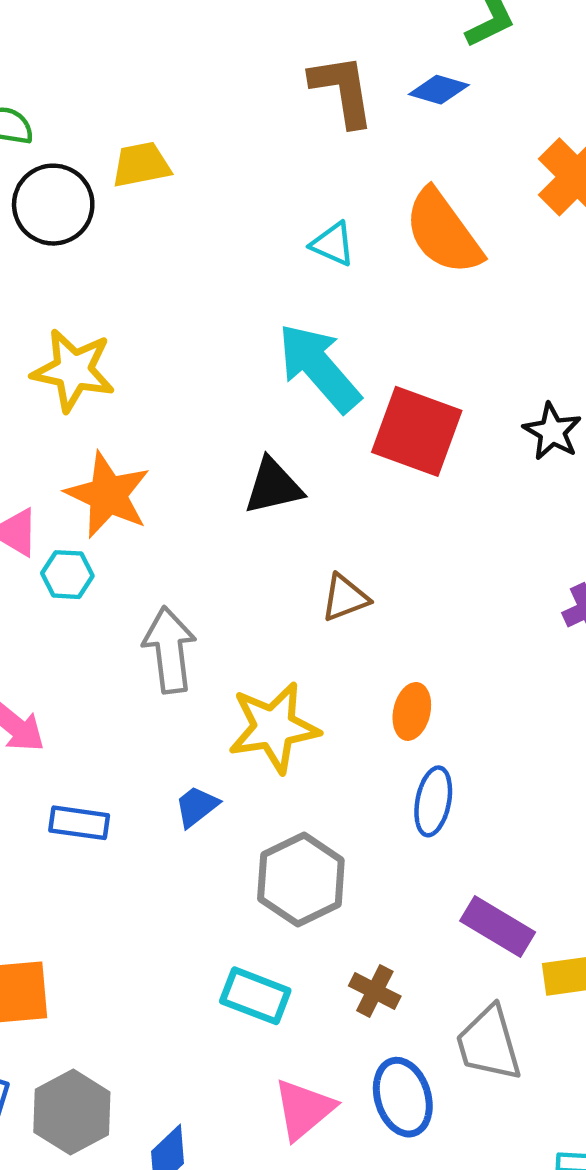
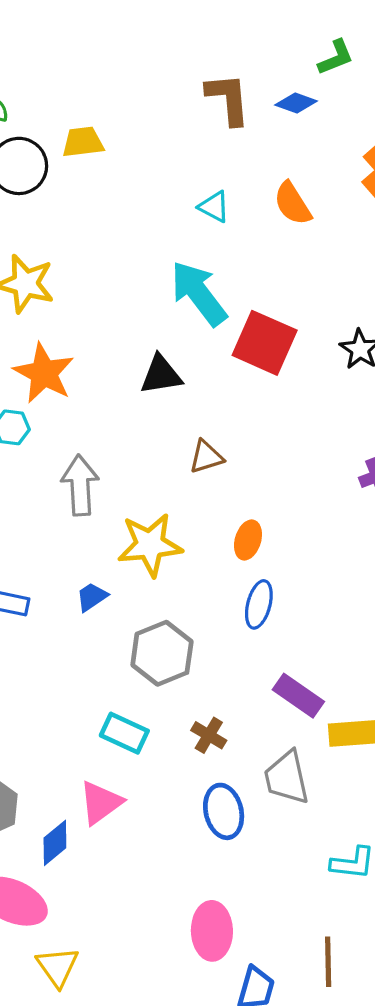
orange semicircle: (443, 232) -> (293, 204), size x0.7
pink triangle: (304, 1109) -> (101, 803), moved

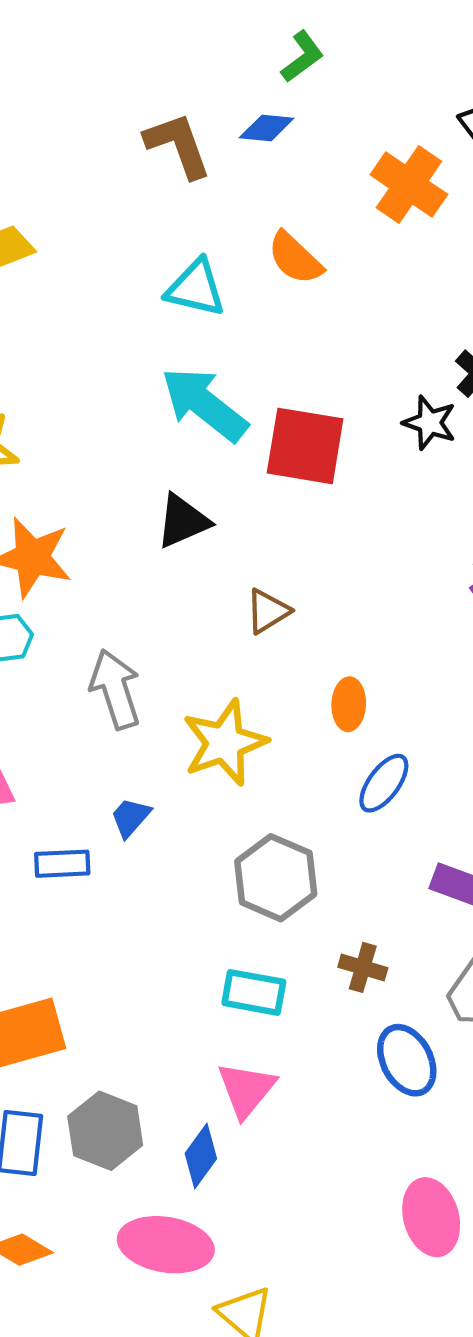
cyan triangle: (214, 207) -> (196, 288), size x1.4
blue trapezoid: (92, 597) -> (131, 817), moved
blue ellipse: (259, 604) -> (384, 783), turned 36

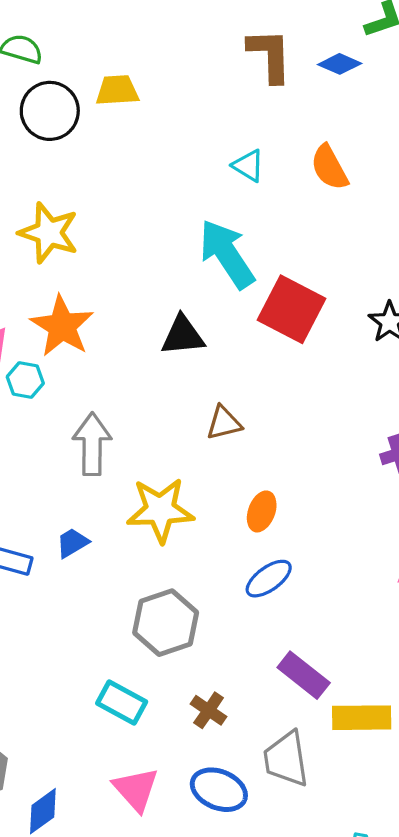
cyan triangle: (196, 288) -> (248, 166), size x0.7
blue ellipse: (407, 1060) -> (219, 790), turned -58
pink triangle: (246, 1090) -> (136, 789), moved, turned -39

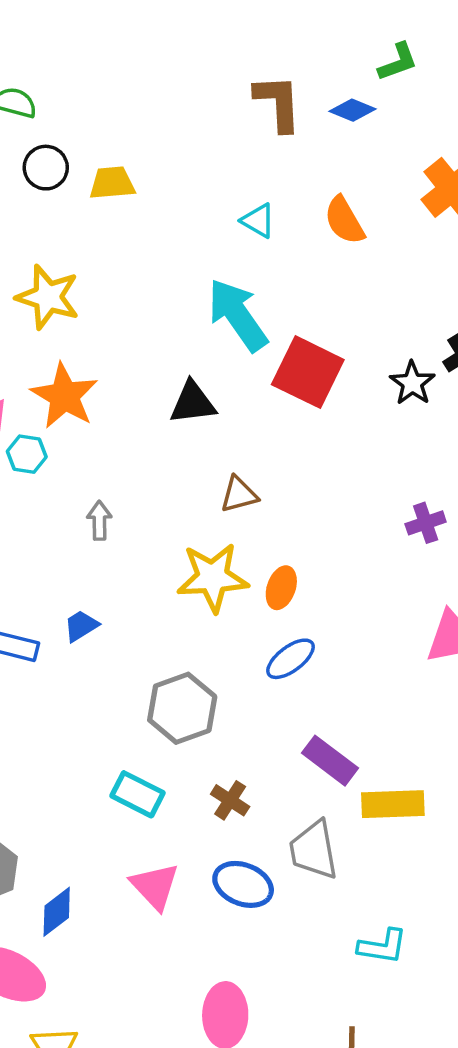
yellow trapezoid: (117, 90) -> (112, 183), moved
black circle: (50, 111) -> (46, 168), size x0.7
gray arrow: (92, 444) -> (99, 520), size x0.6
yellow star: (160, 510) -> (213, 577), moved

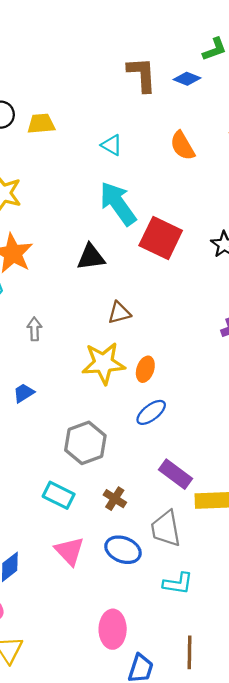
cyan triangle: (258, 221) -> (112, 145), moved
cyan L-shape: (383, 946) -> (178, 583), moved

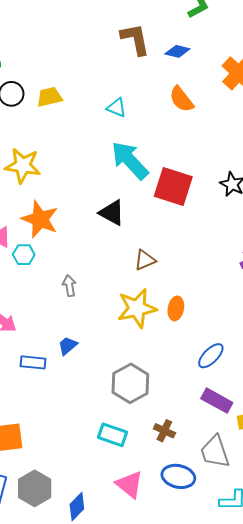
blue diamond: (187, 79) -> (177, 51), moved
black triangle: (91, 257) -> (112, 213), turned 44
blue ellipse: (151, 412) -> (211, 356), moved

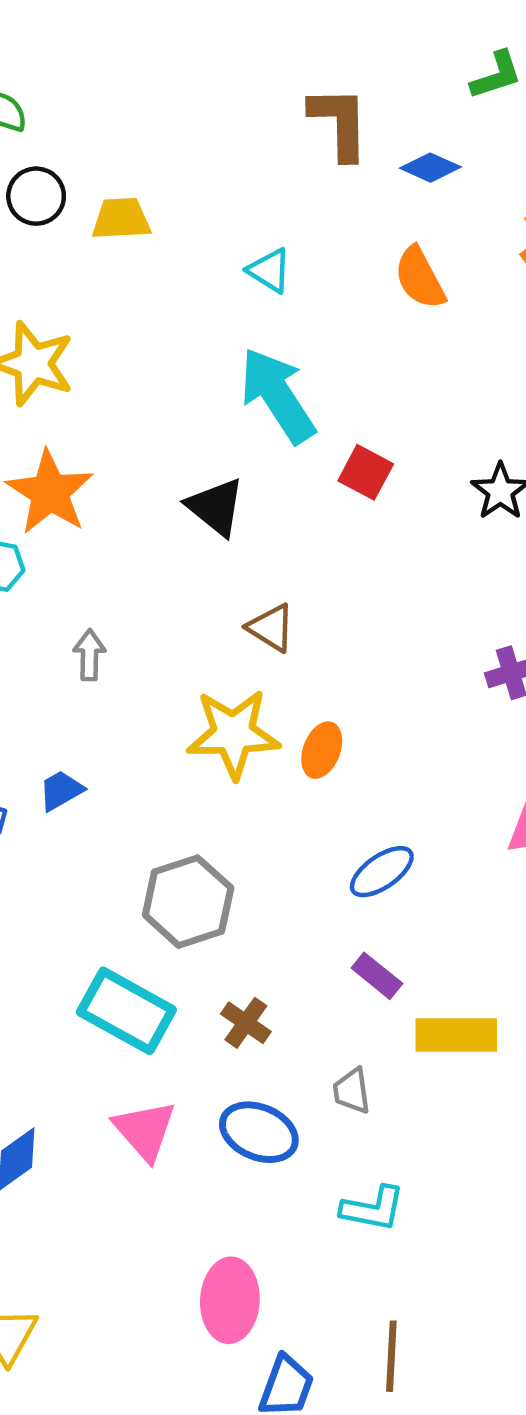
red square: (173, 186) -> (366, 472), size x0.6
brown triangle: (145, 260) -> (271, 628), turned 45
purple rectangle: (217, 401) -> (377, 976), size x0.7
cyan rectangle: (112, 435) -> (126, 1011), size x1.4
gray trapezoid: (215, 452) -> (352, 1091), size x0.6

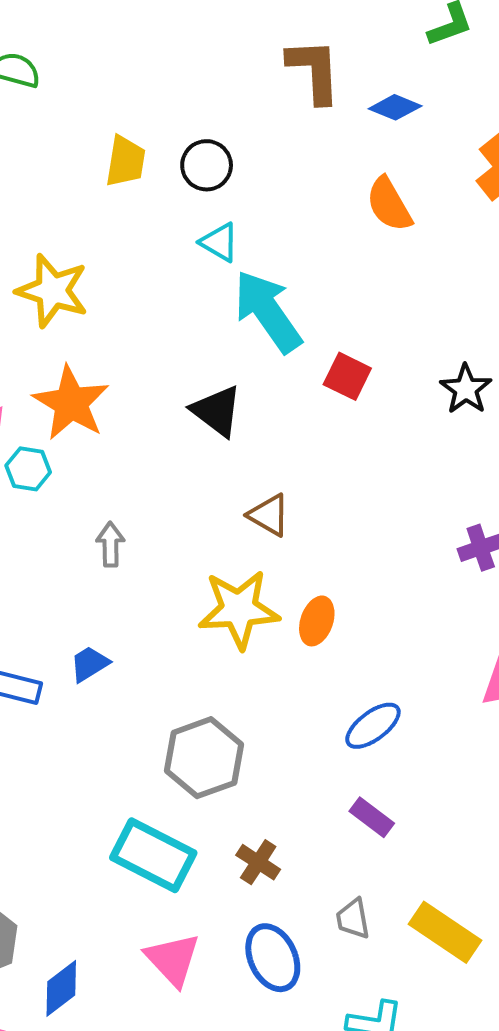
black circle: (36, 196) -> (207, 165), moved
yellow trapezoid: (121, 219) -> (126, 161), turned 104
cyan triangle: (269, 270) -> (219, 242), moved
yellow rectangle: (456, 1035) -> (445, 932), moved, turned 36
blue ellipse: (259, 1132) -> (273, 958), turned 44

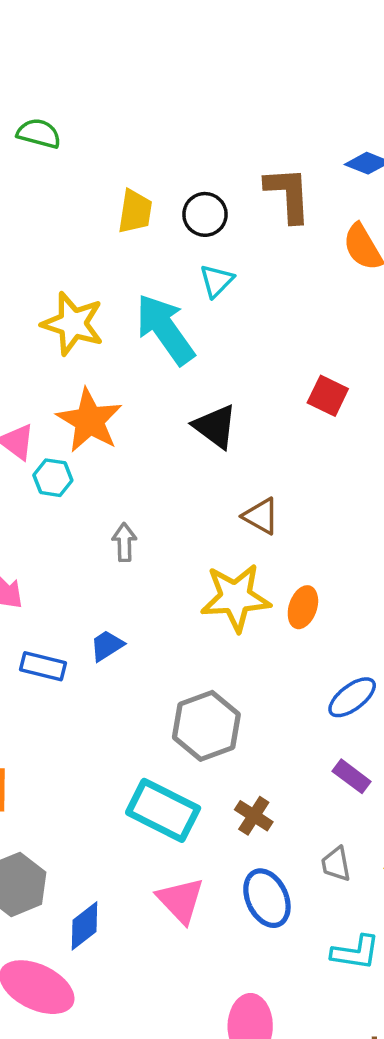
brown L-shape: (314, 71) -> (288, 194), moved
cyan triangle: (219, 242) -> (217, 281), turned 45
cyan arrow: (268, 311) -> (165, 329), moved

